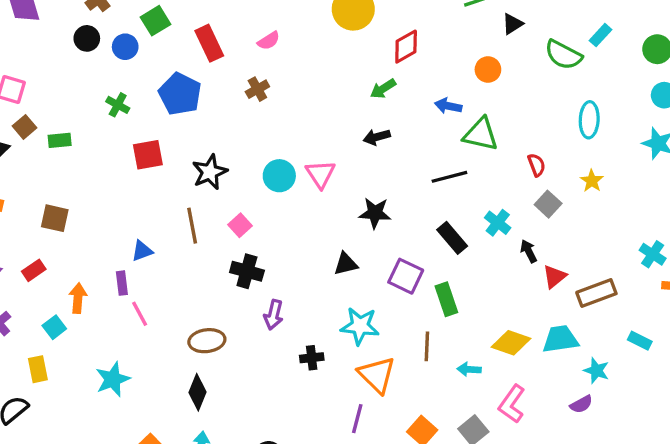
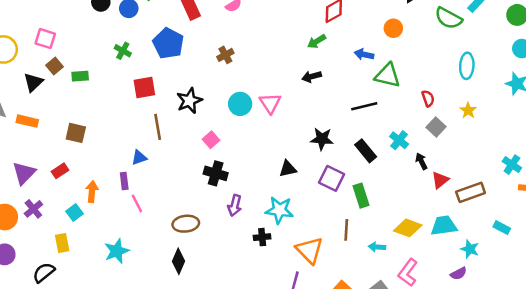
brown cross: (257, 89) -> (225, 55), moved
black star: (375, 213) -> (322, 139), moved
brown line: (192, 226) -> (158, 127), moved
cyan star: (360, 326) -> (279, 210), moved

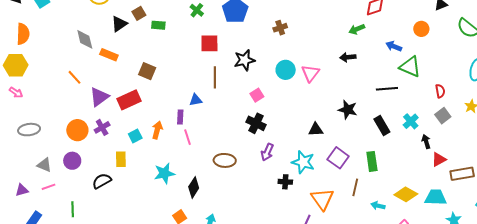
red rectangle: (60, 171) -> (129, 100), size x1.6
purple square: (332, 178) -> (338, 158), moved
orange arrow: (92, 192) -> (157, 130), moved
black diamond: (178, 261) -> (194, 187), moved

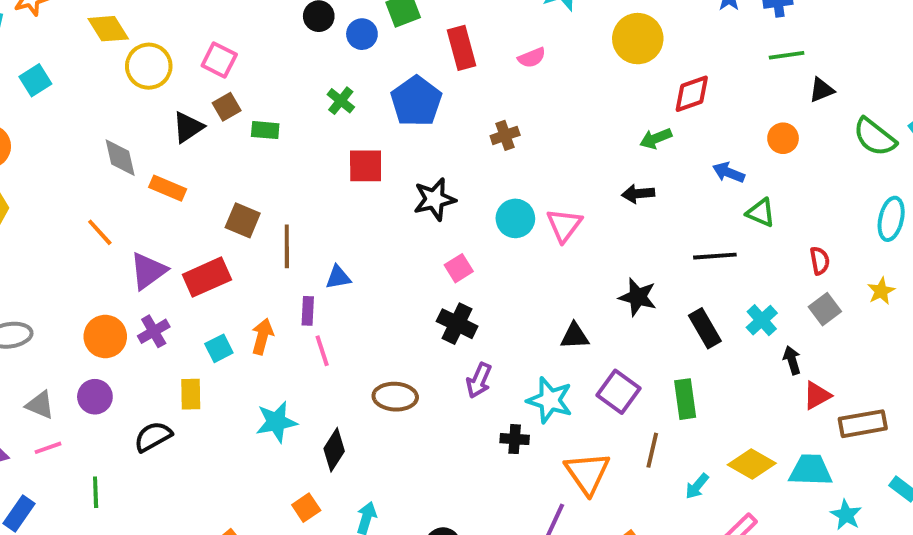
green triangle: (410, 67) -> (761, 213), size x0.7
brown line: (215, 77) -> (287, 246), moved
cyan arrow: (378, 206) -> (697, 486), turned -64

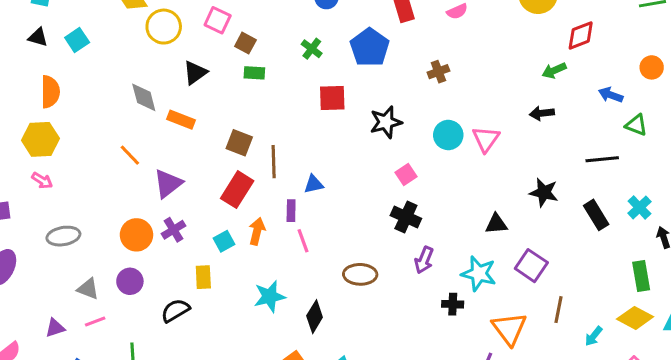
brown square: (227, 107) -> (245, 43), moved, turned -30
red rectangle: (207, 277) -> (237, 190), moved, turned -32
green rectangle: (685, 399) -> (641, 276), moved

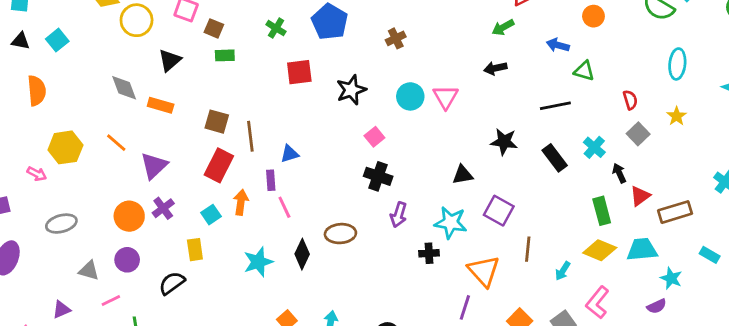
yellow hexagon: (40, 139) -> (65, 147), moved
black diamond: (315, 317) -> (302, 254), moved
pink line: (95, 322) -> (111, 300), moved

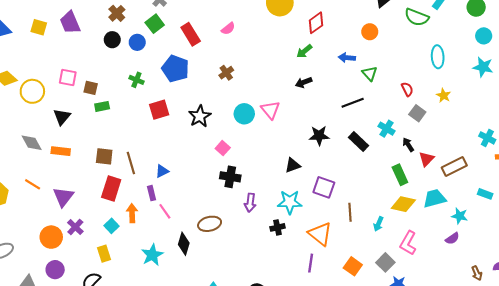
green triangle: (584, 71) -> (370, 73), turned 42

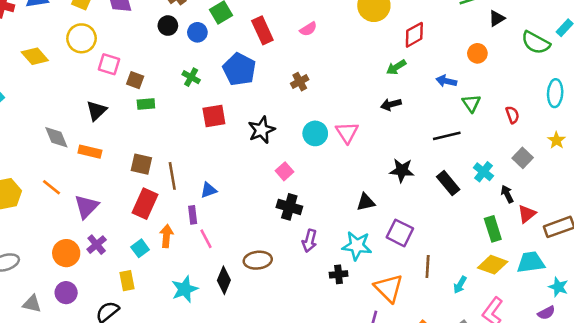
red semicircle: (407, 89) -> (512, 115), moved
yellow circle: (32, 91) -> (81, 38), moved

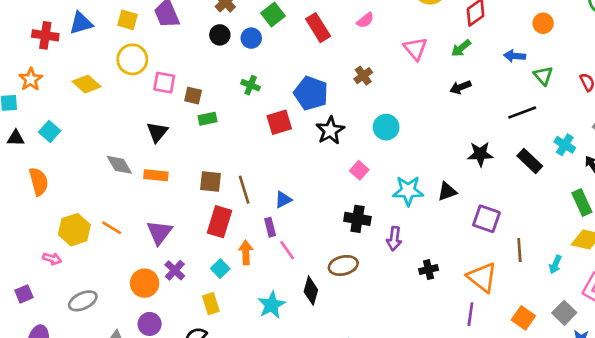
blue pentagon: (239, 69) -> (311, 93), moved
pink triangle: (347, 132) -> (415, 49), moved
orange line: (51, 187) -> (112, 228), moved
black cross: (289, 207) -> (357, 219), moved
cyan star: (357, 246) -> (408, 191), moved

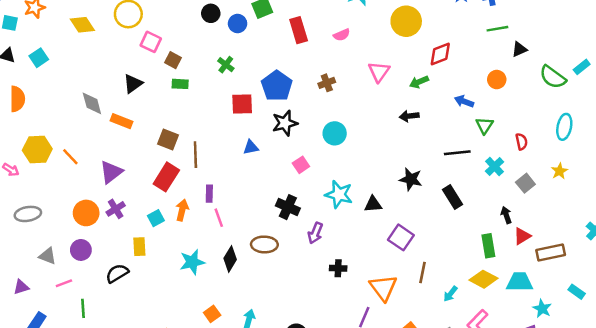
cyan cross: (565, 145) -> (495, 167), moved
blue triangle: (283, 200) -> (251, 147), moved

